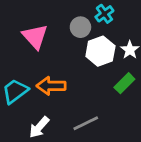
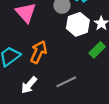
orange arrow: (51, 86) -> (39, 52), turned 115

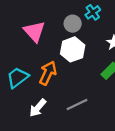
white hexagon: (78, 24) -> (73, 49), moved

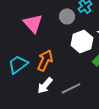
white hexagon: (73, 49) -> (82, 41), moved
white arrow: (38, 108) -> (45, 85), moved

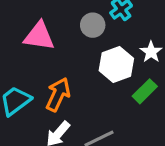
pink triangle: (33, 23) -> (39, 36), turned -40

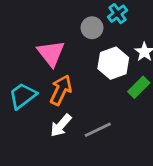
pink triangle: (39, 36) -> (51, 53), moved, turned 44

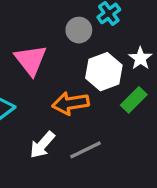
orange arrow: (61, 90) -> (71, 103), moved, turned -124

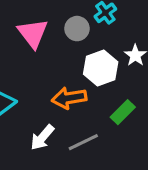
pink triangle: (31, 60) -> (33, 33), moved
green rectangle: (134, 100) -> (123, 112), moved

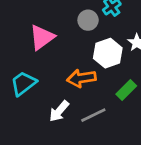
pink triangle: (33, 33) -> (42, 37), moved, turned 32

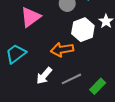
green rectangle: (126, 90) -> (98, 86), moved

